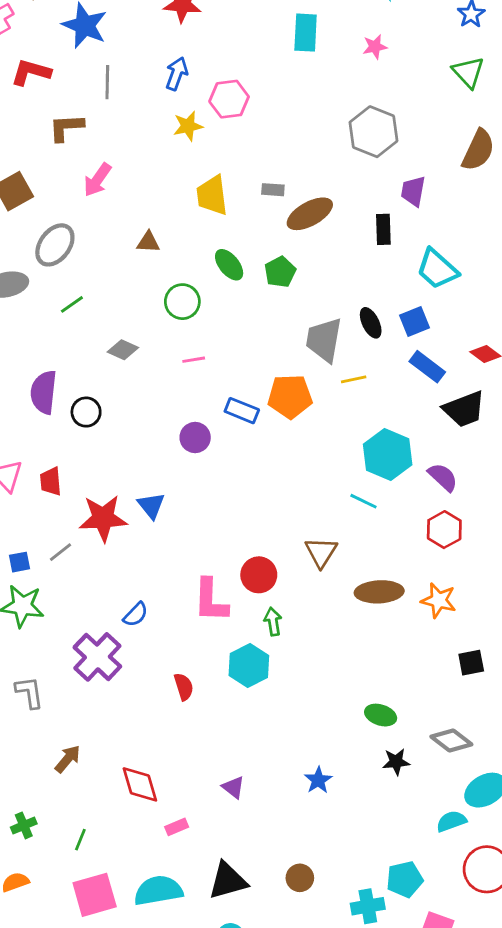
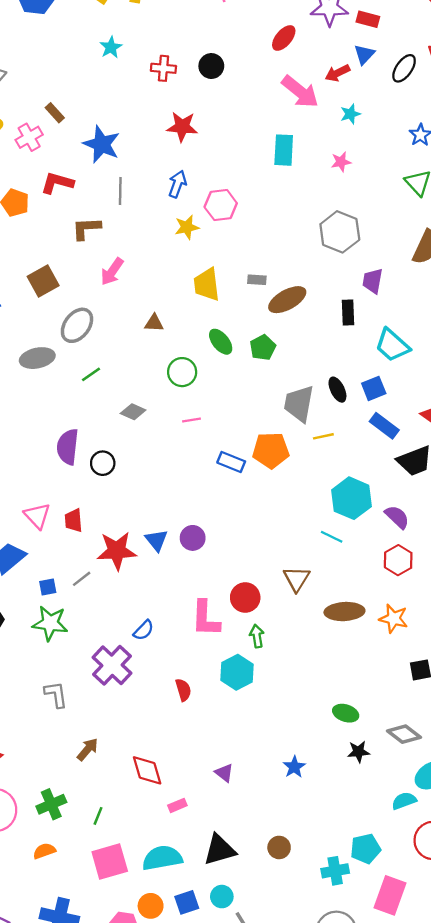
purple circle: (195, 438) -> (193, 538), moved
green cross: (24, 825) -> (51, 804), size x1.4

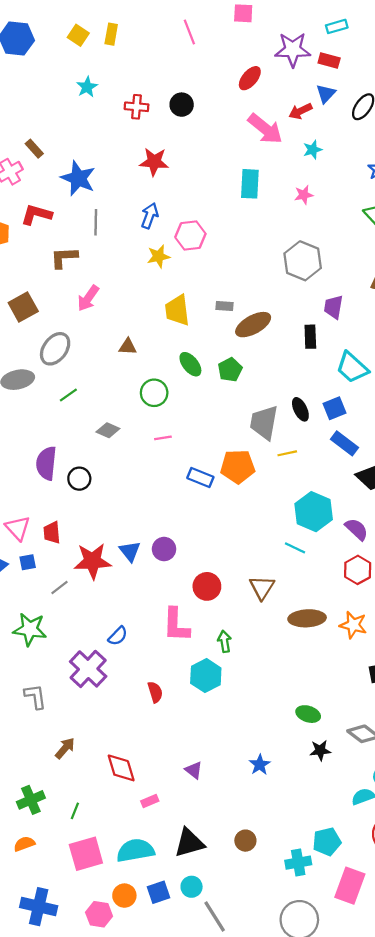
blue square: (48, 587) -> (28, 562), moved
red circle: (245, 598) -> (207, 586), moved

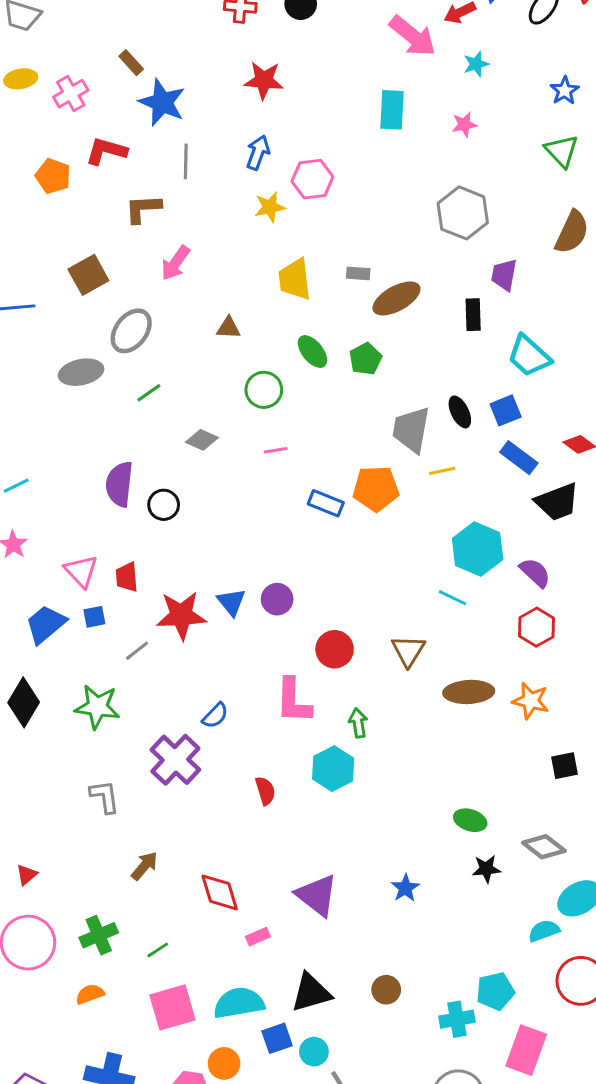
brown rectangle: (34, 149) -> (131, 63), moved
purple triangle: (194, 770) -> (317, 895), size x1.8
green line: (75, 811) -> (158, 950), turned 35
blue square: (159, 892) -> (277, 1038), moved

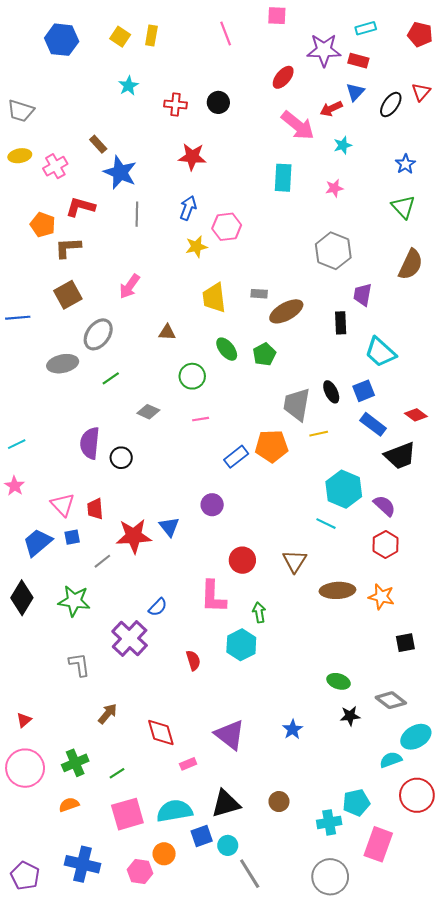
brown L-shape: (143, 209) -> (68, 248), moved
blue rectangle: (326, 503) -> (236, 457), turned -60
purple circle: (277, 599) -> (212, 505), moved

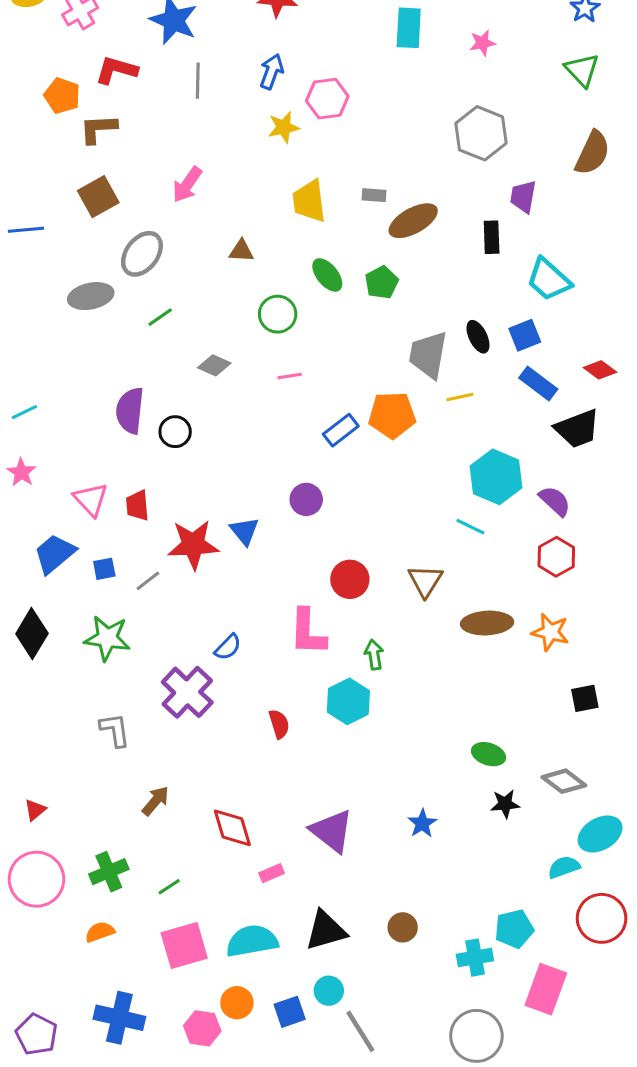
blue square: (72, 537) -> (104, 569), moved
blue square: (202, 836) -> (290, 1012), moved

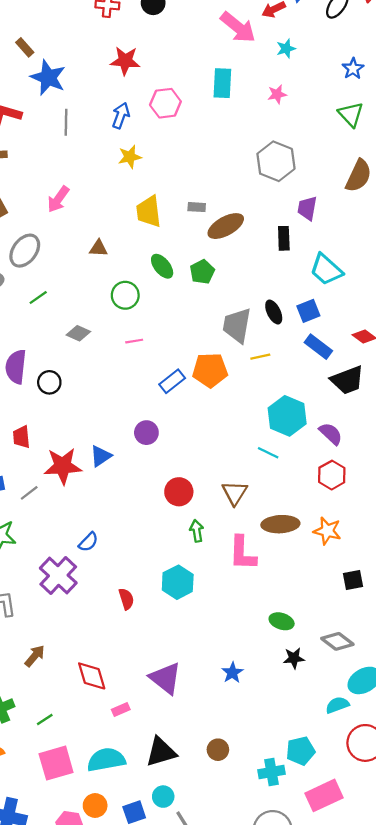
pink hexagon: (327, 99) -> (165, 103), moved
blue triangle: (244, 531) -> (101, 456), turned 35
pink L-shape: (308, 632) -> (242, 553), moved
green arrow: (374, 655) -> (197, 531), moved
pink rectangle: (546, 989) -> (324, 795), turned 45

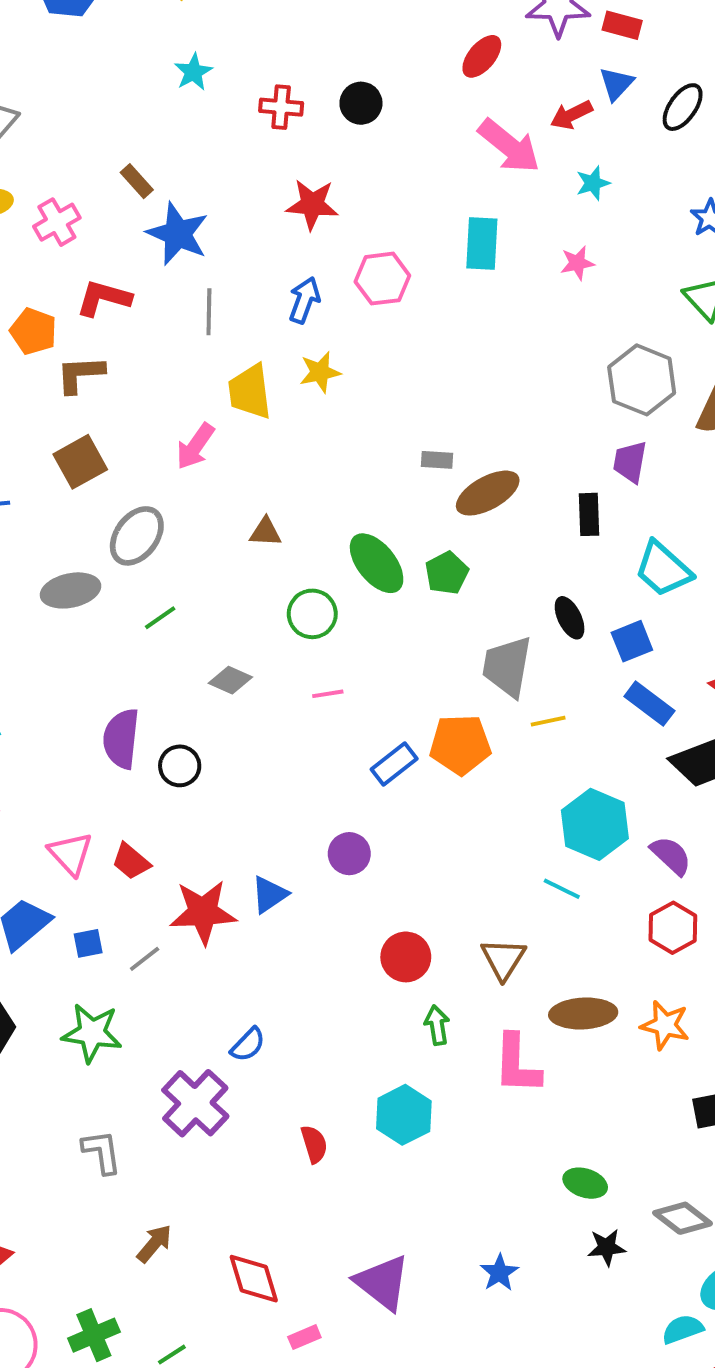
gray hexagon: (276, 161) -> (642, 380), moved
yellow trapezoid: (149, 212) -> (250, 392), moved
green ellipse: (162, 266) -> (377, 563), size x1.4
black ellipse: (274, 312) -> (570, 618), moved
red trapezoid: (21, 437) -> (131, 861), turned -45

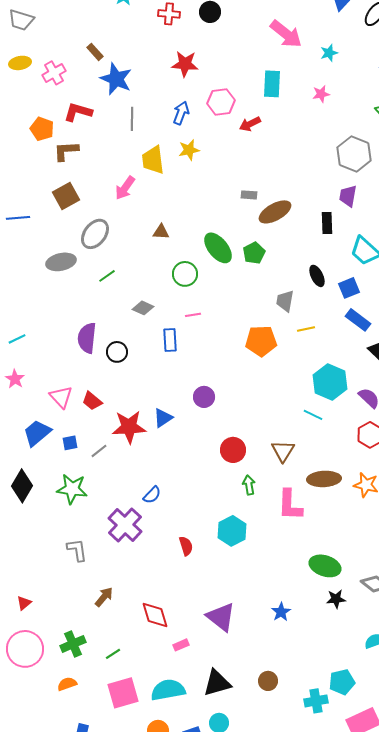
red arrow: (571, 115) -> (250, 124), moved
gray trapezoid: (507, 667) -> (285, 301), size x0.7
blue rectangle: (394, 764) -> (170, 340), moved, turned -55
green ellipse: (585, 1183) -> (325, 566), size x1.4

